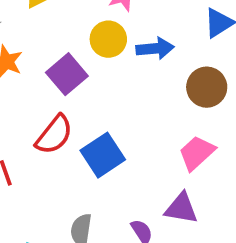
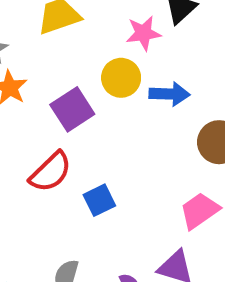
blue square: (103, 155) -> (99, 200), size x0.7

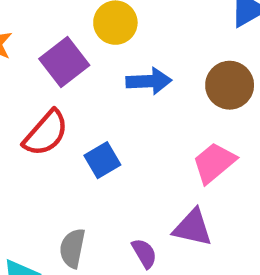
blue arrow: (169, 94) -> (149, 81), moved

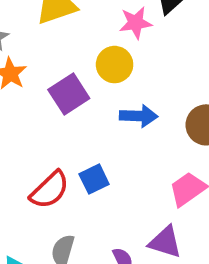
red semicircle: (46, 133) -> (50, 190), moved

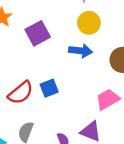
yellow circle: (115, 65) -> (89, 23), moved

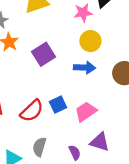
pink trapezoid: (108, 99) -> (86, 112), moved

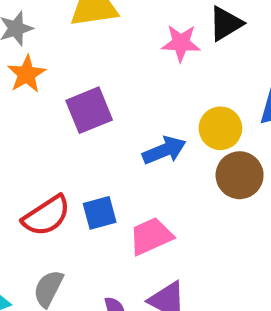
yellow circle: (90, 41) -> (220, 128), moved
blue arrow: (85, 68) -> (164, 150), turned -35

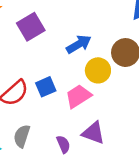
yellow circle: (220, 128) -> (98, 70), moved

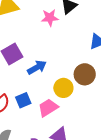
blue arrow: (79, 44) -> (37, 67), moved

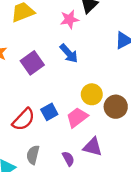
blue arrow: (37, 67) -> (69, 53), moved, turned 84
brown circle: (85, 74) -> (116, 107), moved

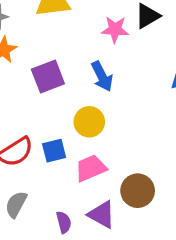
yellow circle: (92, 94) -> (89, 122), moved
brown circle: (116, 107) -> (138, 191), moved

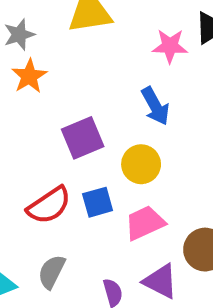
purple square: (48, 76) -> (83, 138), moved

